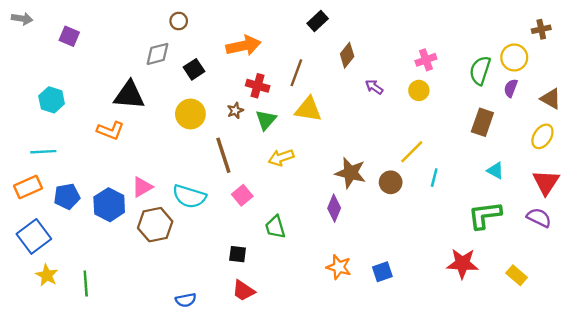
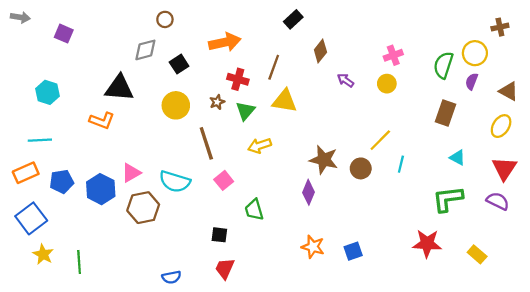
red trapezoid: (243, 291) -> (225, 268), turned 80

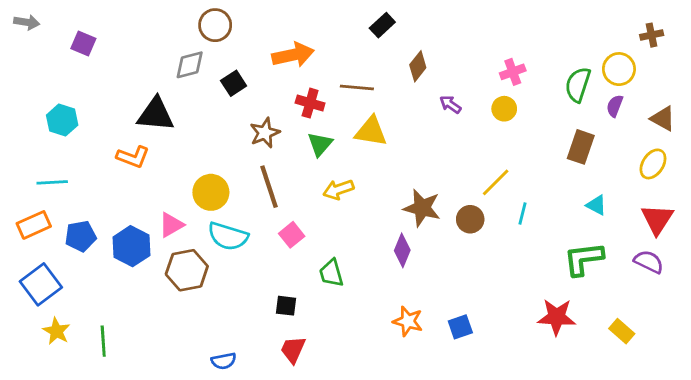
brown circle: (165, 19) -> (215, 25), size x1.5
brown line: (274, 67) -> (357, 87), turned 75
brown star: (217, 102) -> (265, 133), moved, size x1.5
yellow circle: (176, 105) -> (211, 192), moved

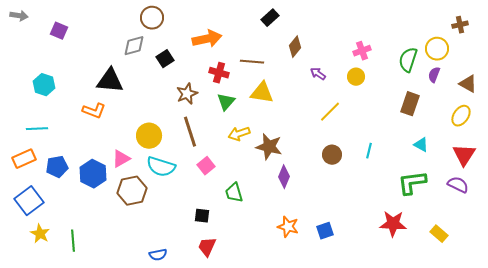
yellow line: (496, 182) -> (330, 112), moved
brown star: (422, 208) -> (269, 147), moved

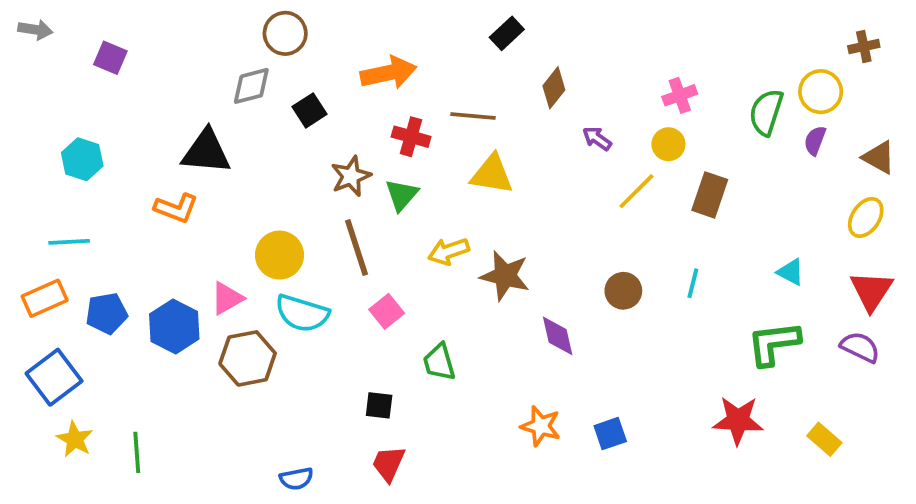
green triangle: (226, 102) -> (402, 195), moved
brown rectangle: (410, 104) -> (710, 195), moved
yellow line: (330, 112) -> (636, 191), moved
purple diamond: (284, 177) -> (558, 336), moved, turned -35

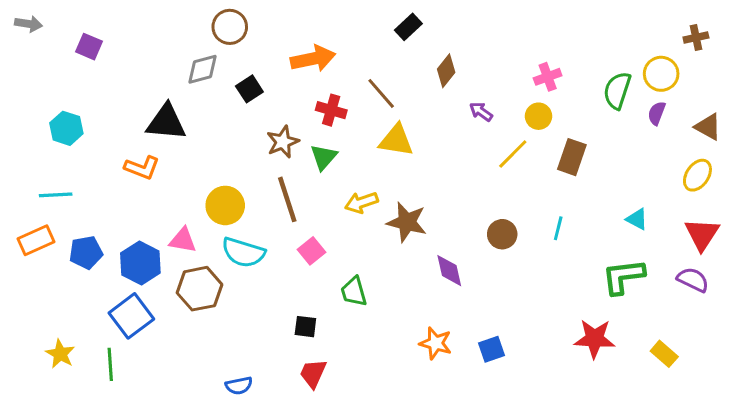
brown line: (473, 116) -> (381, 93), turned 44
pink triangle: (227, 298) -> (183, 240), turned 40
blue square: (54, 377) -> (131, 316), moved

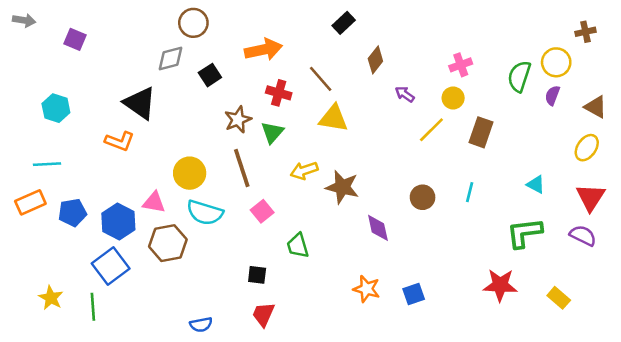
black triangle: (166, 122) -> (140, 103), turned 30

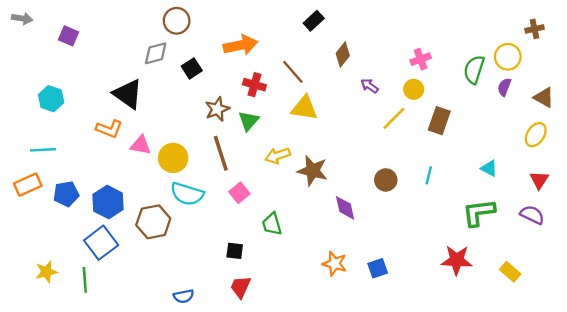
red triangle: (591, 197) -> (539, 180), size x0.7
pink triangle: (154, 202) -> (141, 145), moved
yellow star: (51, 298) -> (46, 272), turned 30

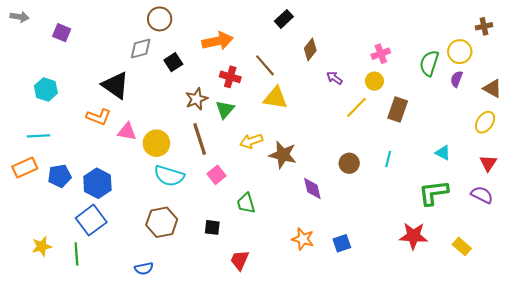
brown hexagon: (153, 222) -> (162, 222), moved
red trapezoid: (241, 287) -> (240, 260), moved
blue semicircle: (184, 296) -> (144, 269), moved

